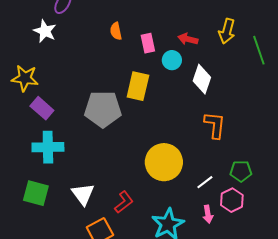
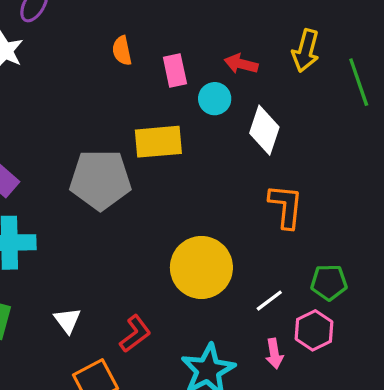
yellow rectangle: (138, 86) -> (158, 142), turned 72
white triangle: (83, 194) -> (67, 320), size x0.7

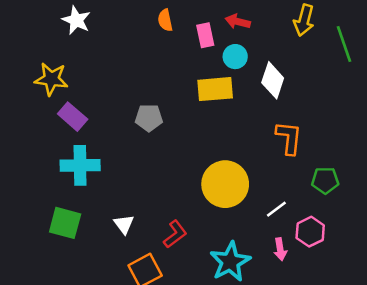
red arrow: (241, 64) -> (238, 22), moved
yellow rectangle: (158, 142) -> (215, 89), moved
gray pentagon: (100, 180) -> (149, 118), size x0.6
green pentagon: (329, 282) -> (325, 180), moved

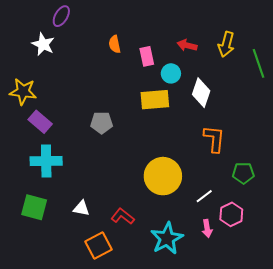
red arrow: (238, 22) -> (187, 45), moved
white triangle: (124, 224) -> (81, 208), turned -42
red L-shape: (175, 234) -> (123, 216), turned -105

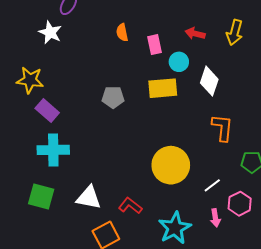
gray pentagon: (102, 123) -> (113, 97), moved
white triangle: (81, 208) -> (89, 198), size x1.5

